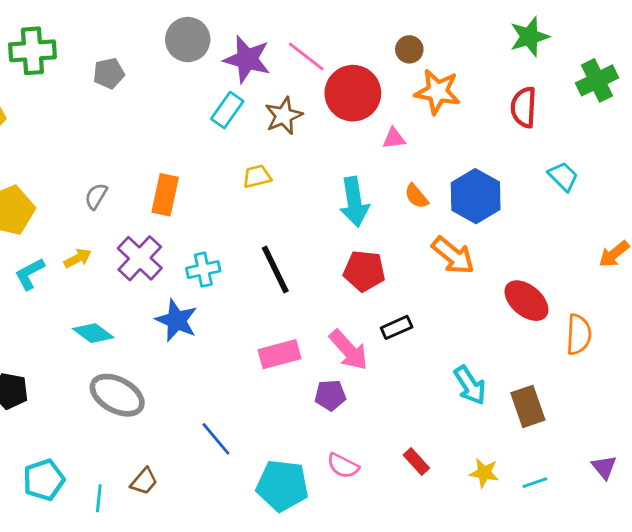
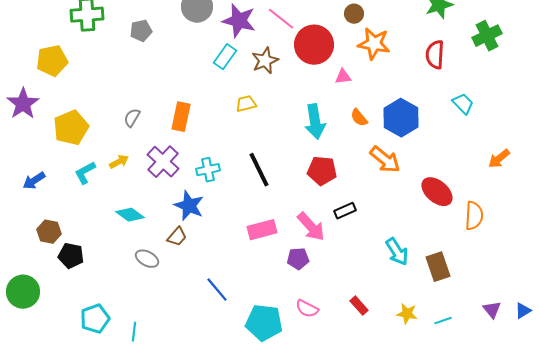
gray ellipse: (117, 395) -> (147, 259), size x0.6
brown trapezoid: (144, 481) -> (177, 237), moved

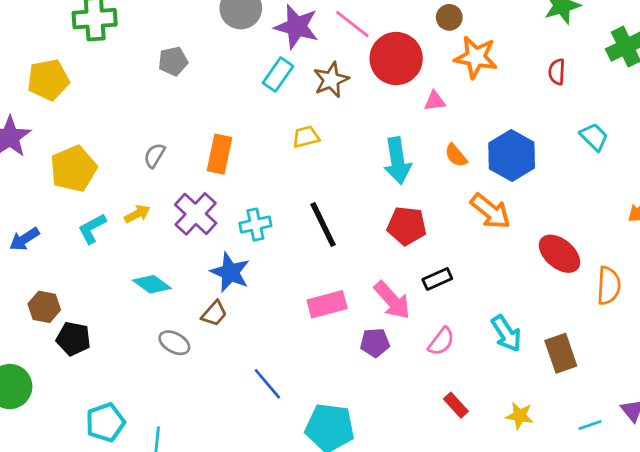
gray pentagon: (141, 31) -> (173, 61), moved
red semicircle: (435, 55) -> (557, 72), size x0.7
pink semicircle: (307, 309) -> (441, 341), moved, turned -80
cyan line: (443, 321) -> (590, 425), moved

